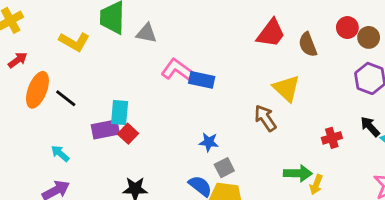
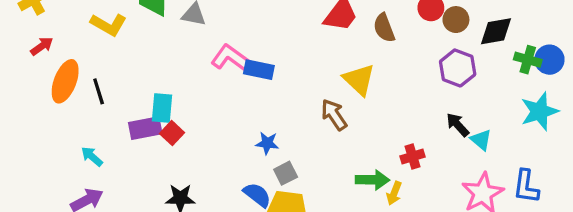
black line: (66, 98) -> (99, 91), turned 35
red cross: (332, 138) -> (413, 156), moved

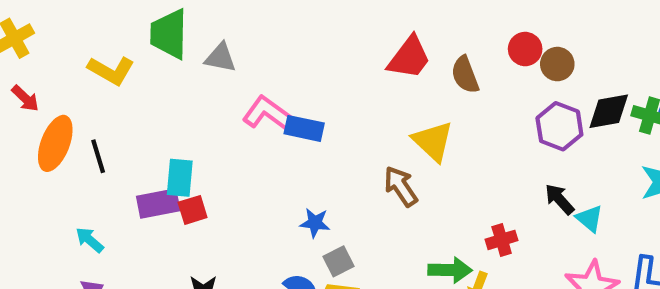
black diamond: (496, 31) -> (609, 111), moved
red arrow: (42, 46) -> (25, 98), turned 80
red square: (172, 133) -> (193, 210), turned 30

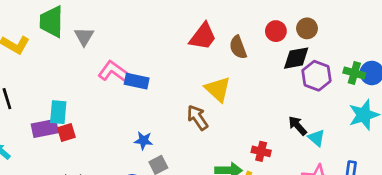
gray triangle: (220, 58) -> (84, 36), turned 50
brown circle: (557, 64) -> (307, 28), moved
black diamond: (609, 111) -> (296, 58), moved
purple hexagon: (559, 126) -> (316, 76), moved
red cross: (502, 240) -> (261, 151), turned 30

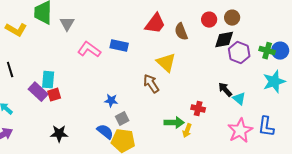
blue rectangle: (137, 81) -> (119, 46), moved
purple rectangle: (45, 128) -> (38, 92), turned 54

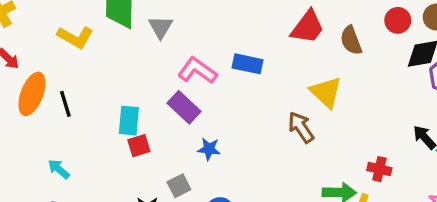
purple rectangle: (38, 92) -> (184, 107), moved
blue star: (111, 101) -> (209, 149), moved
gray square: (122, 119) -> (179, 186), moved

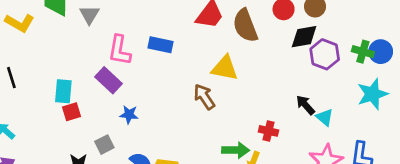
brown semicircle: (351, 40) -> (245, 26), size x1.4
pink L-shape: (197, 70) -> (119, 50), turned -116
yellow triangle: (326, 92) -> (225, 68), turned -32

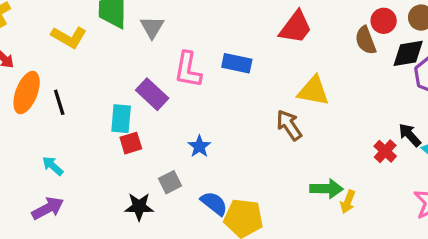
brown semicircle: (245, 26) -> (366, 40), moved, size x0.7
purple rectangle: (108, 80) -> (152, 94), moved
blue star: (129, 115) -> (199, 146), turned 30
red cross: (269, 131) -> (385, 151), moved, turned 30

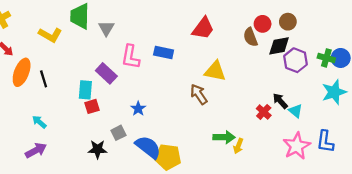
blue semicircle: (214, 203) -> (148, 147), size x1.4

